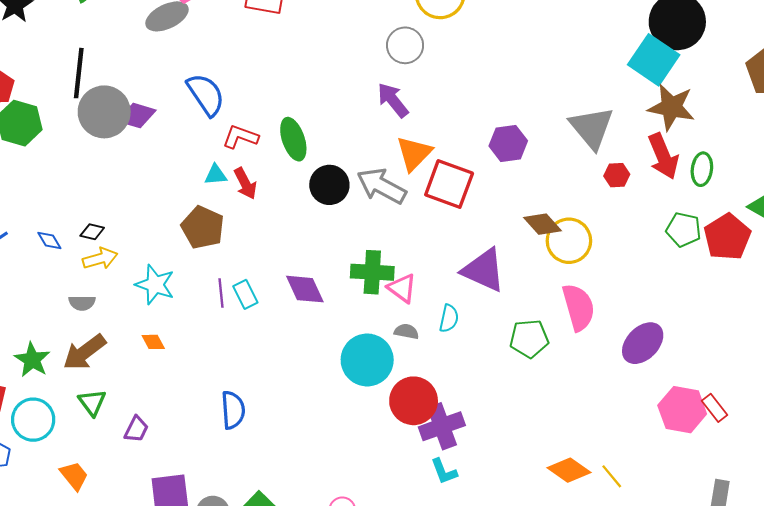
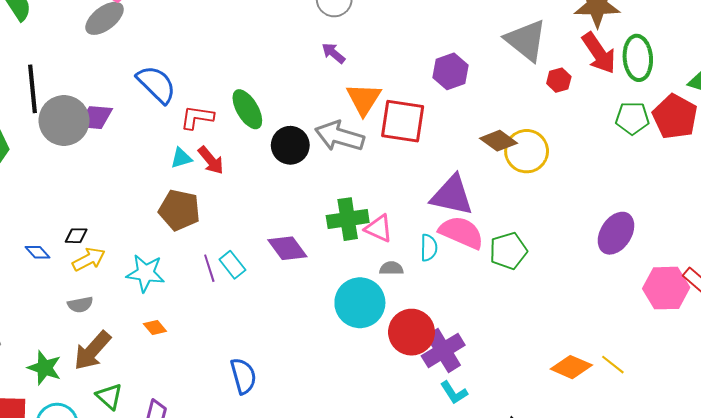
purple arrow: (393, 100) -> (333, 53), size x0.7
green ellipse: (702, 169) -> (638, 58), size x1.4
pink semicircle: (579, 307) -> (461, 232), moved, turned -39

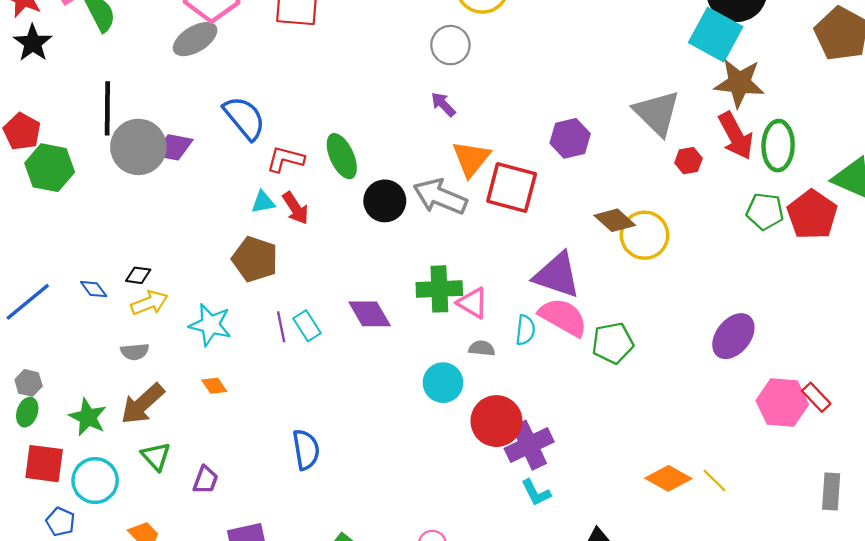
cyan circle: (360, 303) -> (443, 383), size x0.7

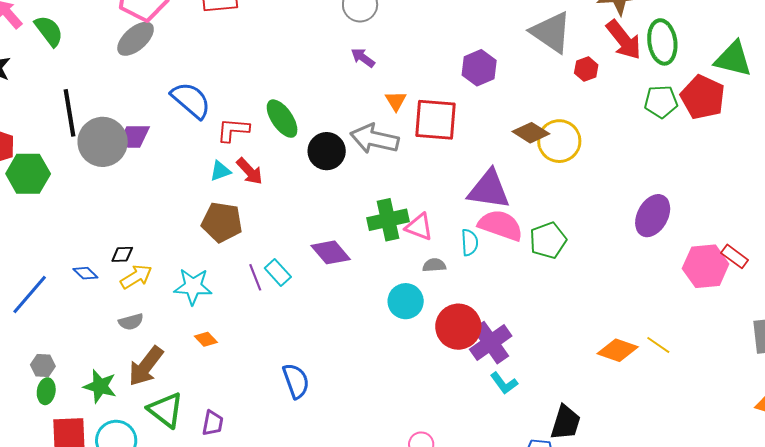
orange triangle: (471, 159) -> (396, 101), size x0.6
green triangle: (156, 456) -> (166, 410), size x1.4

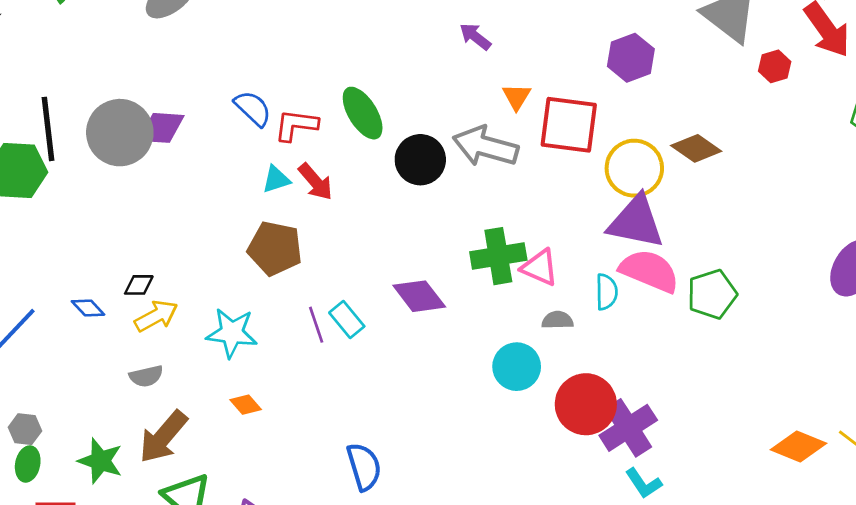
blue semicircle: (191, 100) -> (253, 108), moved, size x0.7
black line: (70, 113) -> (48, 129), moved
yellow circle: (559, 141) -> (634, 168), moved

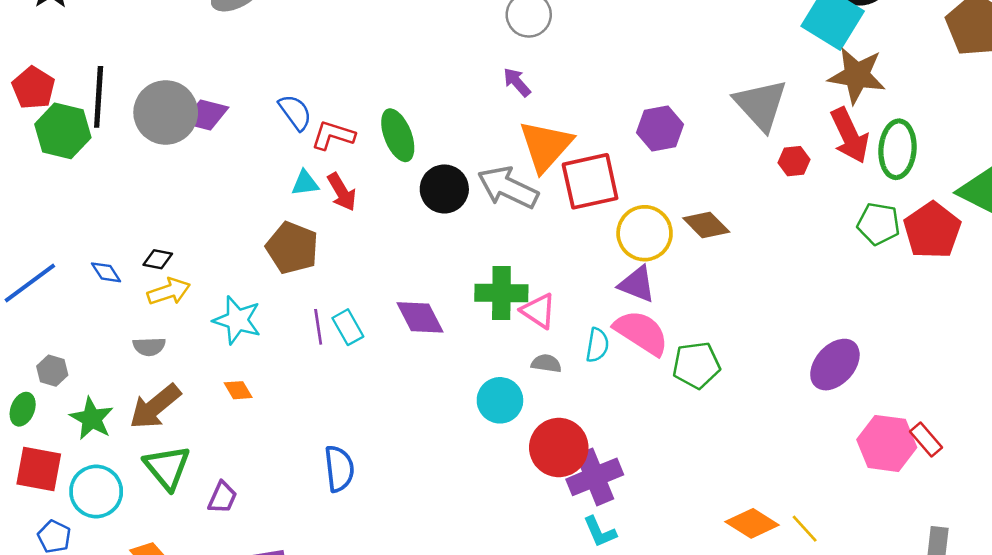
orange triangle: (517, 97) -> (546, 146), size x2.0
red square: (569, 125) -> (590, 181), turned -30
purple triangle: (636, 222) -> (637, 284), size x0.7
gray hexagon: (25, 429) -> (52, 371), moved

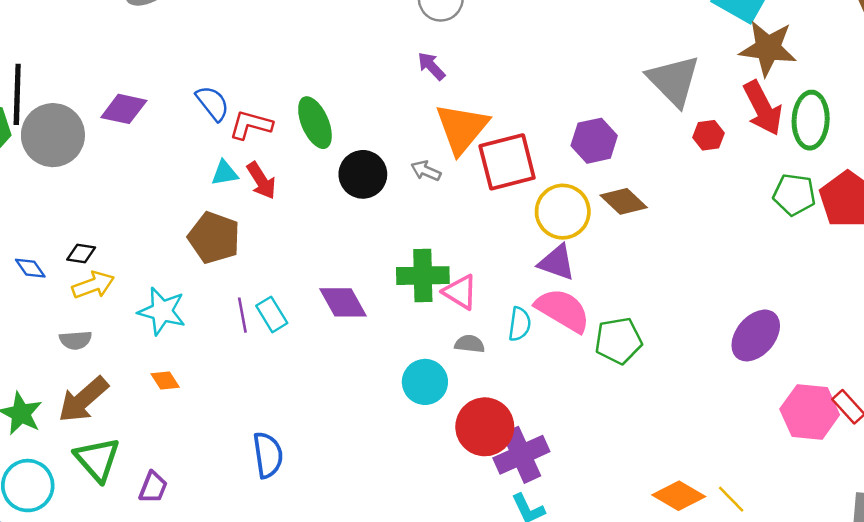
gray circle: (166, 112) -> (53, 135), moved
purple hexagon: (660, 129) -> (594, 141), moved
gray arrow: (508, 187) -> (426, 171), size x0.5

